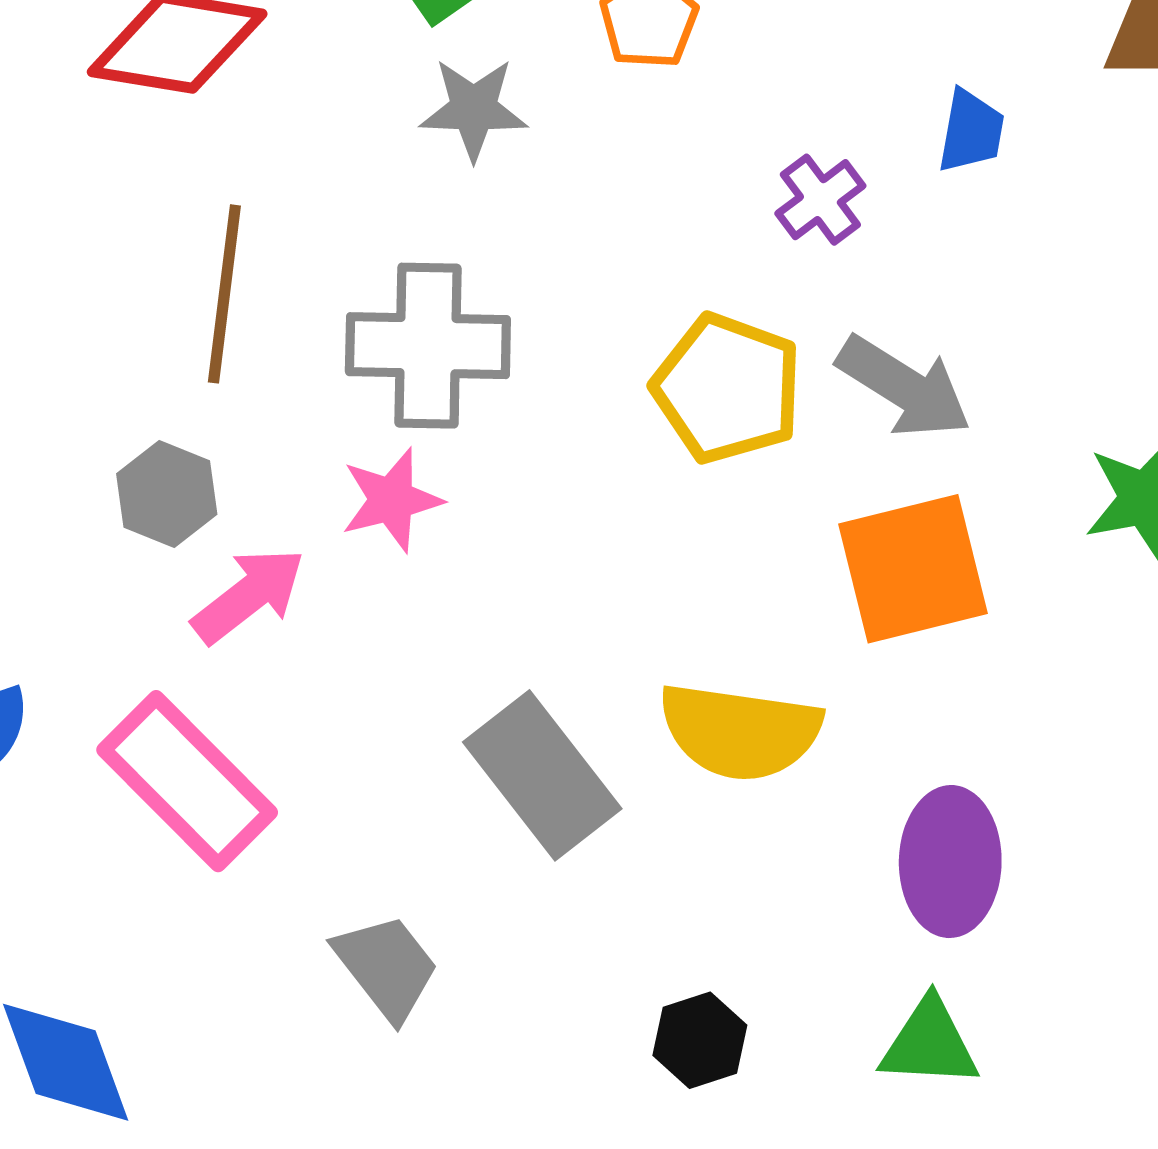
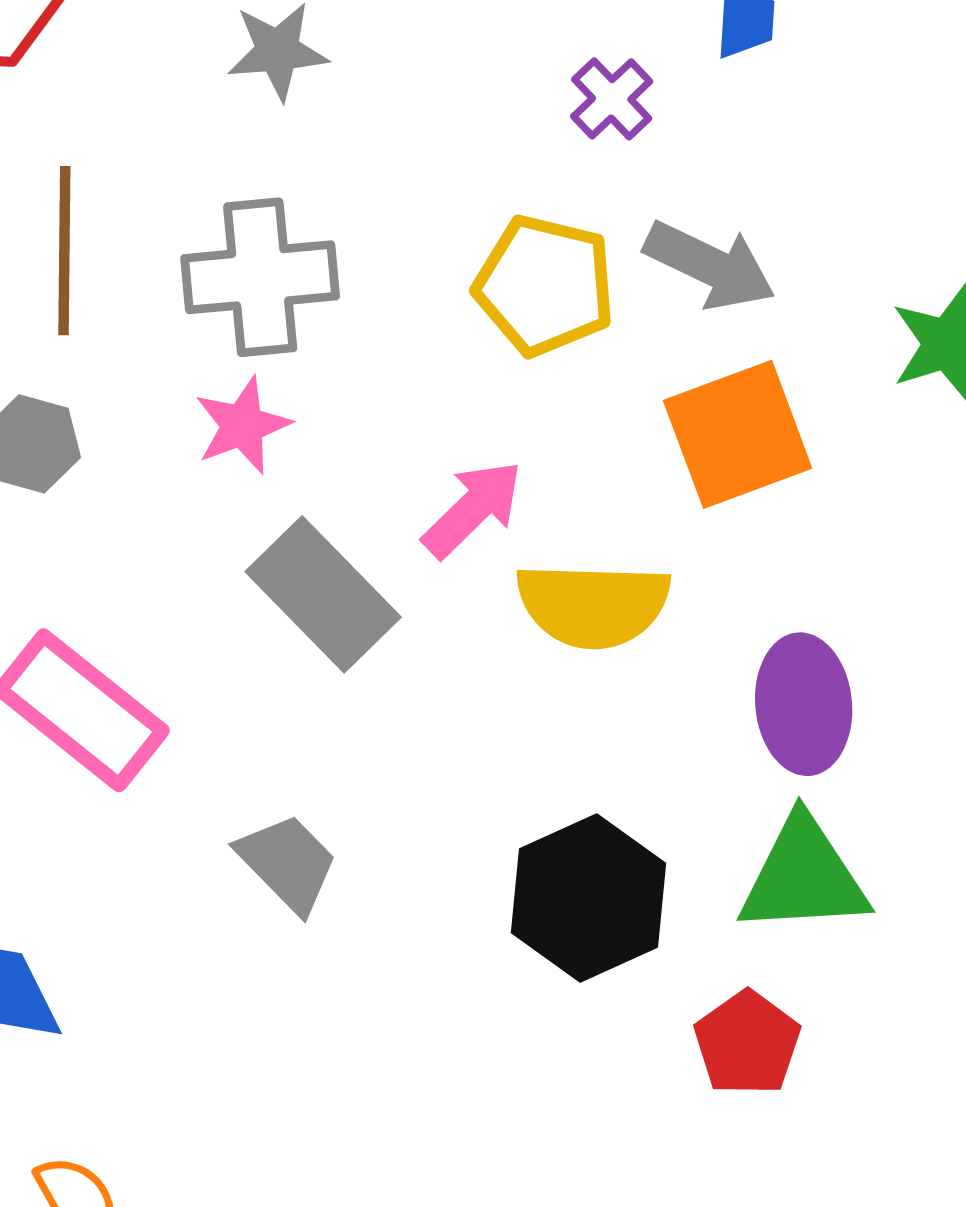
pink arrow: (249, 595) -> (473, 509), moved
gray rectangle: (542, 775) -> (323, 594), moved
black hexagon: (700, 1040) -> (588, 898), size x1.8
green triangle: (929, 1043) -> (804, 876), size x1.4

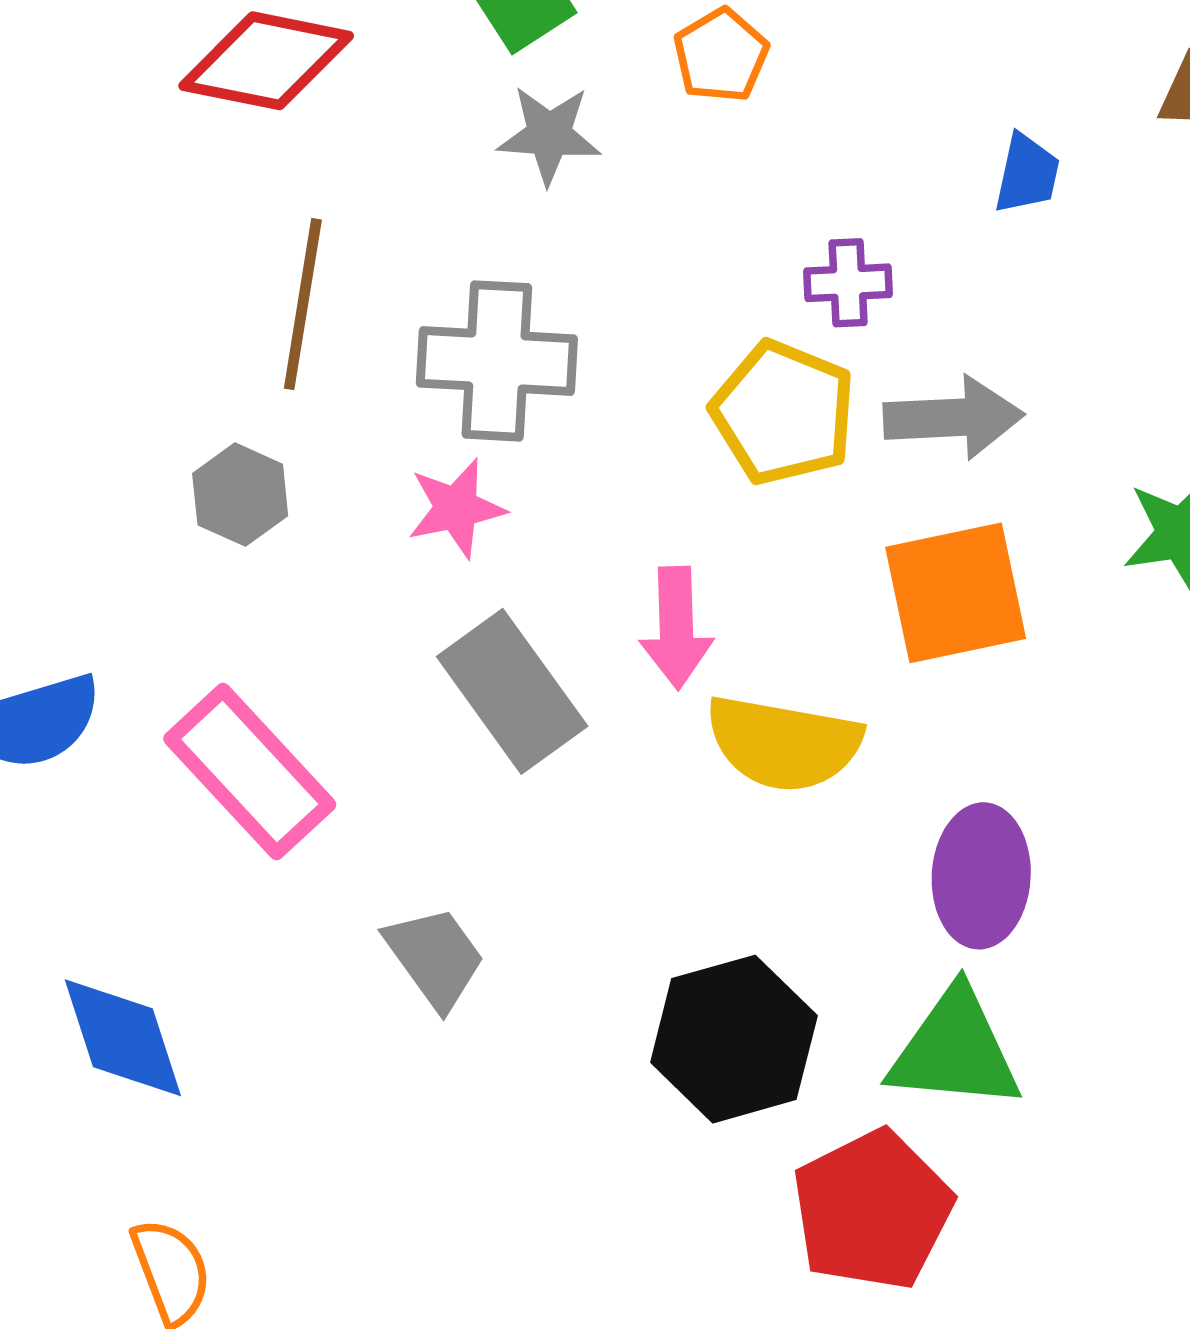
purple cross: (612, 99) -> (848, 283), moved, turned 32
gray arrow: (710, 265) -> (953, 418), turned -37
pink arrow: (473, 509) -> (676, 628), turned 124
red pentagon: (747, 1043) -> (872, 1210), size x1.5

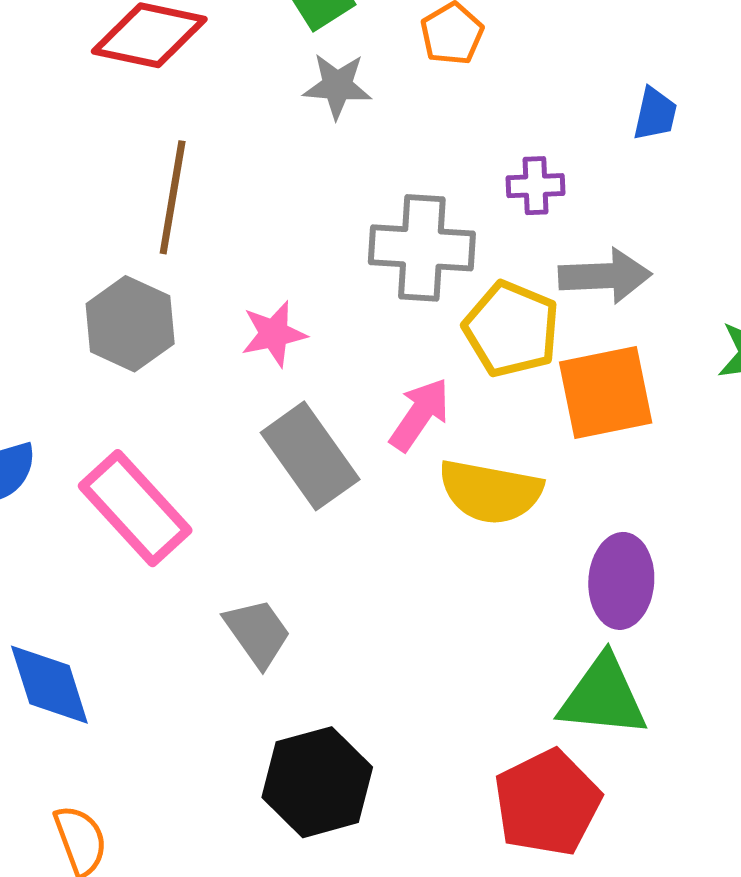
gray cross: (497, 361) -> (422, 248), moved
yellow pentagon: (783, 413) -> (511, 329), moved
gray hexagon: (240, 495) -> (130, 324), size x1.4
pink arrow: (676, 628) -> (420, 414), turned -144
black hexagon: (734, 1039) -> (317, 782), moved

